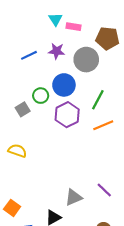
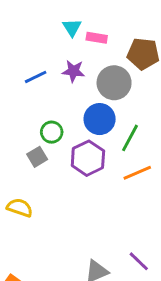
blue circle: (64, 85) -> (100, 119), moved
gray square: (23, 109) -> (37, 157), moved

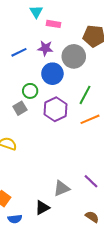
cyan triangle: (72, 28) -> (36, 12), moved
pink rectangle: (97, 38) -> (53, 24), moved
blue circle: (100, 119) -> (52, 74), moved

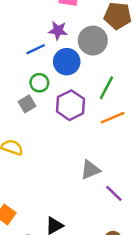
blue line: (19, 52) -> (36, 49), moved
gray triangle: (62, 188) -> (90, 170), moved

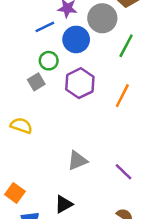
green line: (106, 88) -> (126, 46), moved
orange line: (113, 118) -> (122, 96), turned -40
gray triangle: (90, 170) -> (77, 161), moved

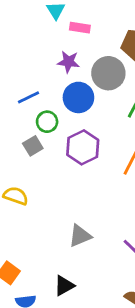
blue line: (45, 27) -> (29, 97), moved

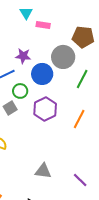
purple star: (68, 62) -> (23, 56), moved
gray triangle: (80, 236) -> (43, 171), turned 30

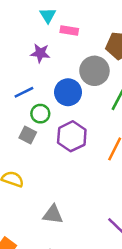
purple star: (23, 56) -> (40, 53), moved
gray square: (10, 108) -> (28, 135), turned -32
gray triangle: (43, 171) -> (53, 214), moved

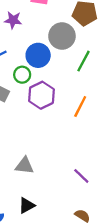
green circle: (40, 114) -> (22, 75), moved

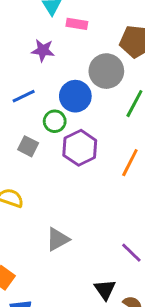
gray triangle: (24, 166) -> (58, 239), turned -36
black triangle: (27, 205) -> (105, 290), moved, turned -36

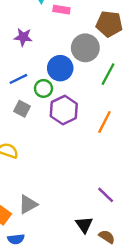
purple star: (43, 50) -> (23, 37), moved
blue line: (24, 96) -> (18, 79), moved
gray triangle: (58, 239) -> (28, 204), moved

